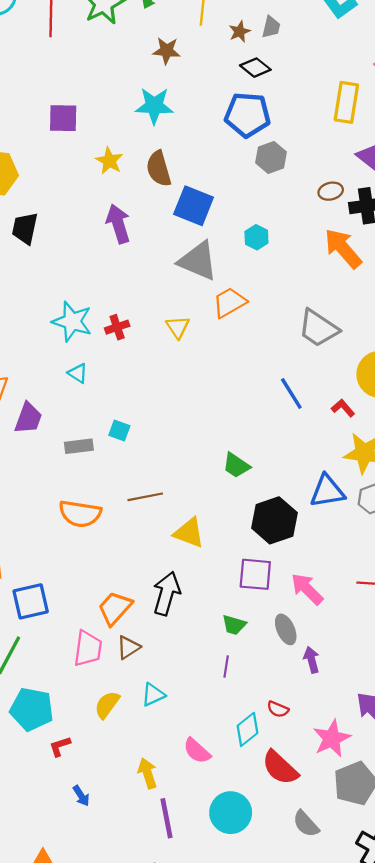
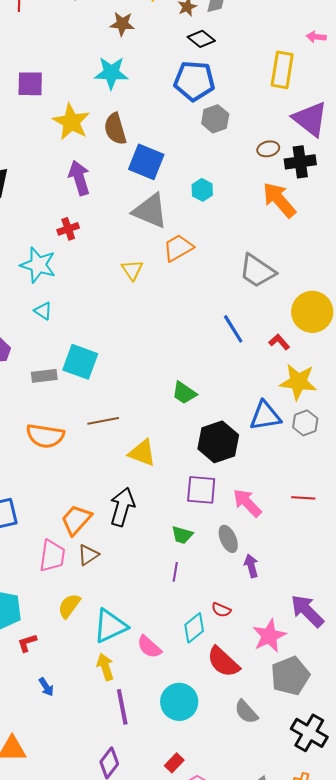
yellow star: (109, 161) -> (71, 122), size x1.5
red cross: (117, 327) -> (68, 229), moved
cyan square: (119, 431) -> (80, 362), size x1.8
cyan triangle: (153, 695) -> (110, 626), moved, size x1.6

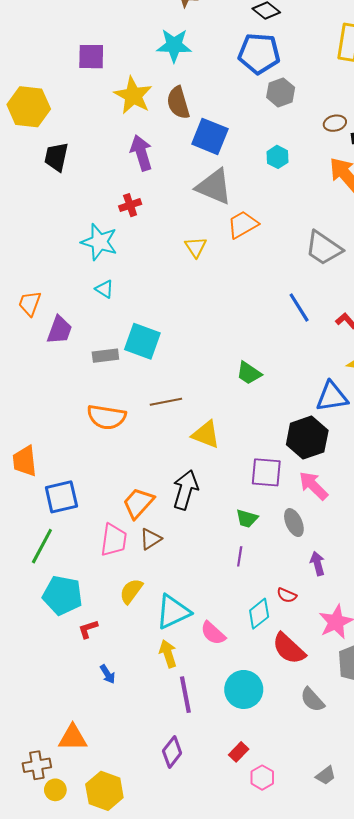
cyan hexagon: (202, 190) -> (278, 157), moved
black hexagon: (218, 442) -> (307, 438), moved
purple arrow: (251, 566) -> (317, 564), moved

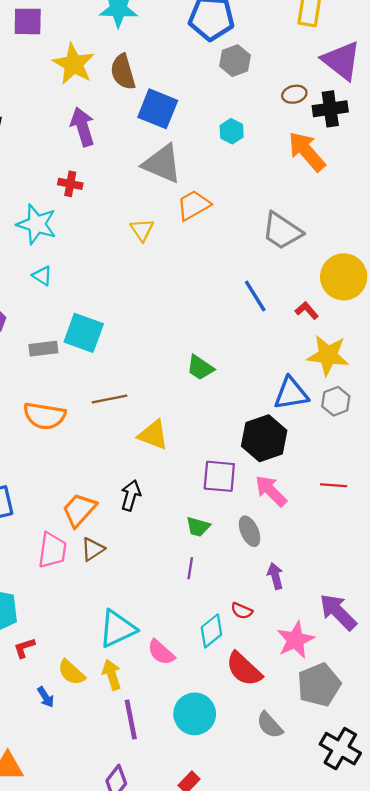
red cross: (130, 205) -> (70, 184), turned 30
black arrow: (185, 490) -> (131, 495), size x0.7
yellow semicircle: (131, 591) -> (71, 672), moved, turned -84

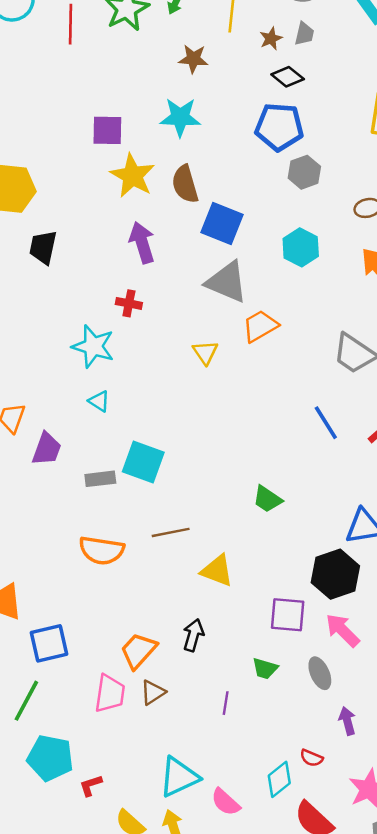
purple square: (28, 21) -> (107, 130), moved
cyan hexagon: (232, 131) -> (301, 247), size x1.4
purple line: (190, 568) -> (226, 703), moved
red L-shape: (24, 648) -> (91, 785), moved

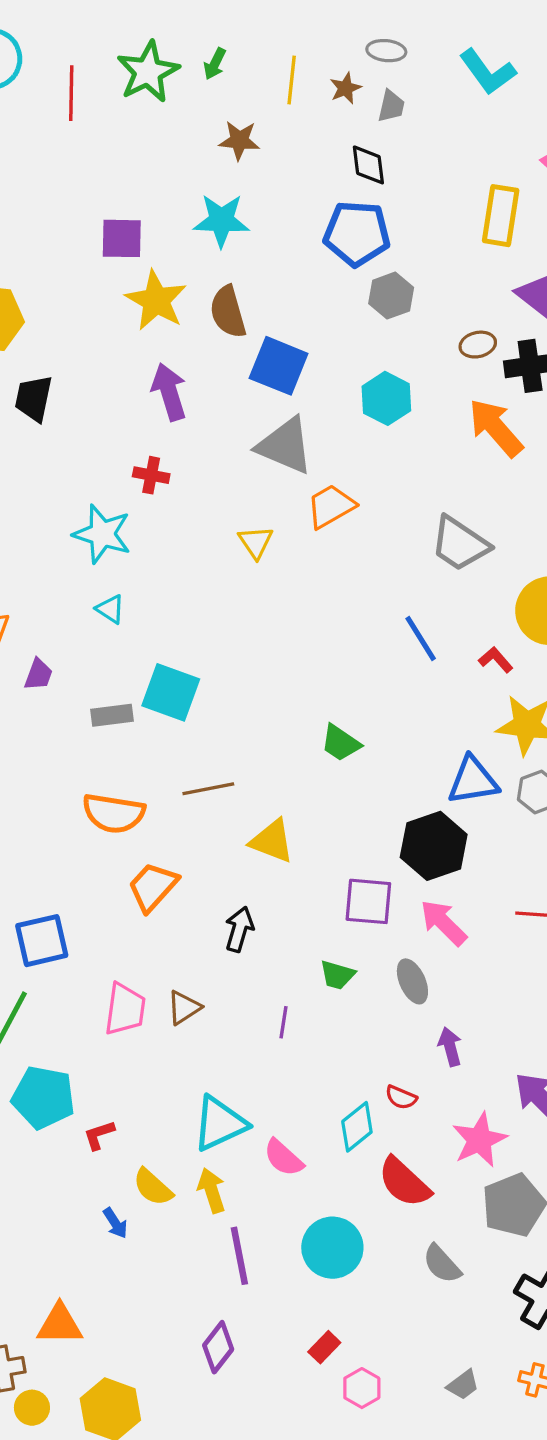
brown star: (271, 39) -> (345, 88), moved
black diamond: (288, 77) -> (368, 165), turned 44
purple trapezoid: (47, 449) -> (38, 674), size x0.7
orange trapezoid: (138, 651) -> (153, 887), moved

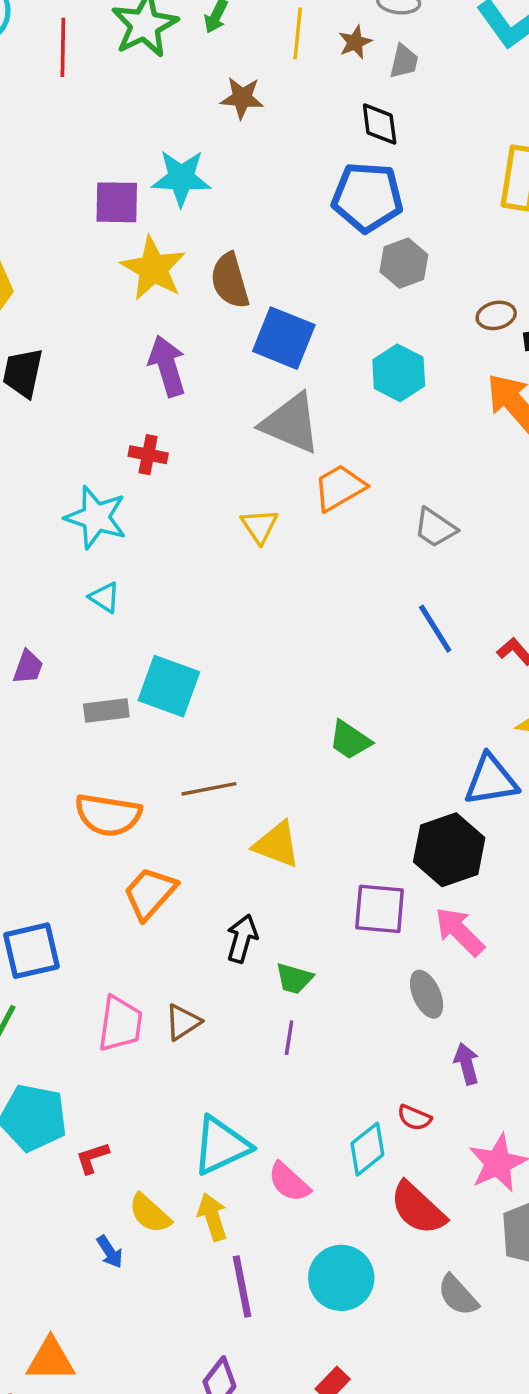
cyan star: (221, 220) -> (181, 178), moved
gray trapezoid: (460, 544) -> (435, 528), moved, size x0.7
green trapezoid: (337, 975) -> (294, 979), moved

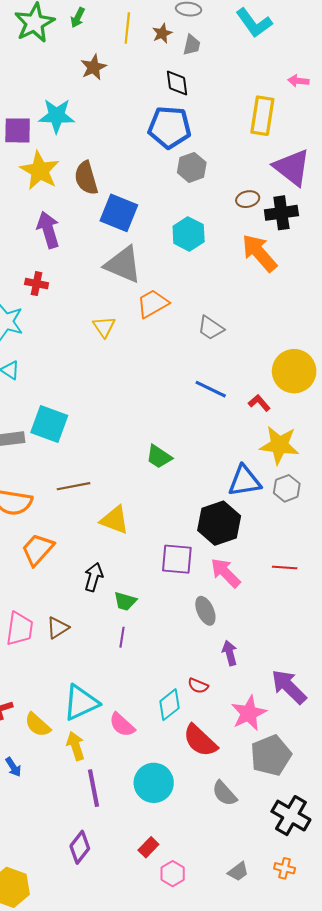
brown star: (242, 98) -> (94, 67), turned -30
blue line: (435, 629) -> (211, 389), turned -32
yellow semicircle: (150, 1213) -> (38, 725), moved

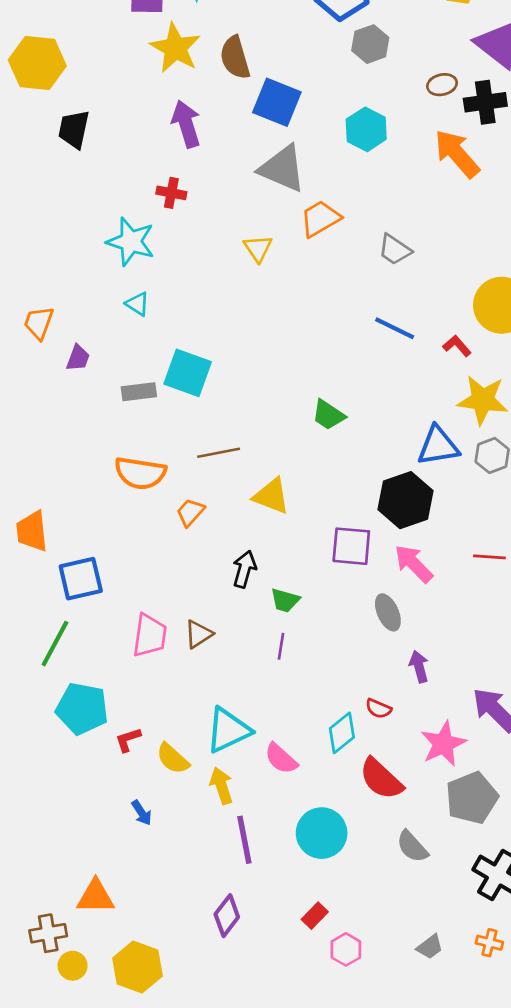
orange trapezoid: (38, 550) -> (190, 512), moved, size x0.7

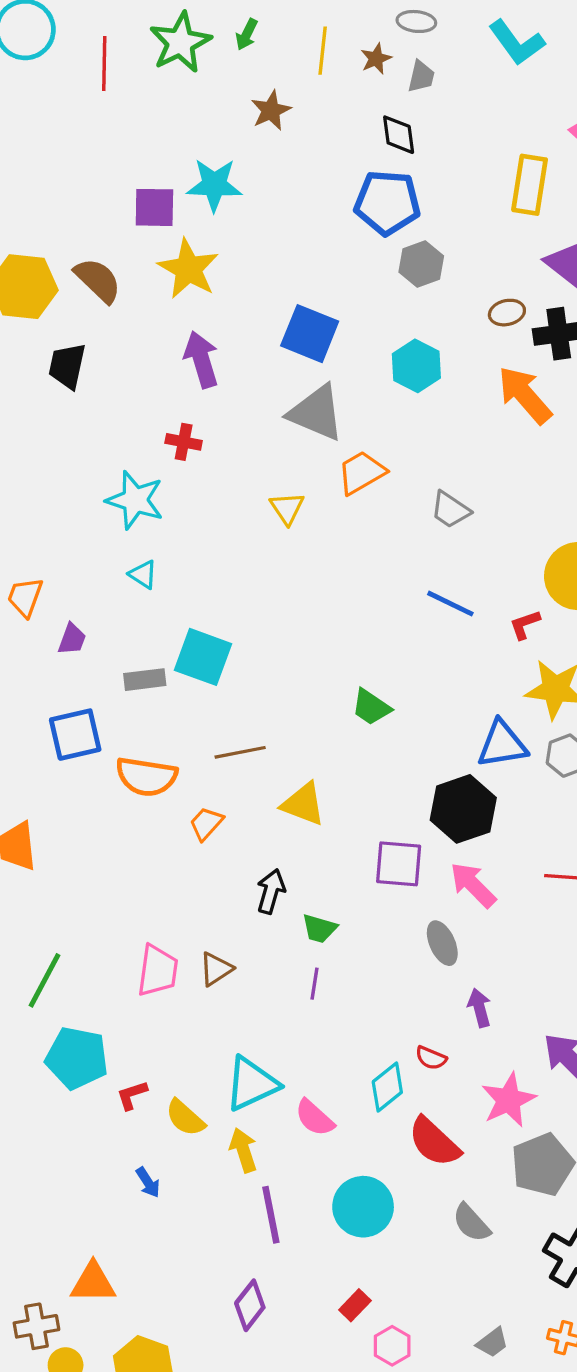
brown semicircle: (235, 58) -> (98, 280), moved, turned 150
red L-shape: (457, 346) -> (525, 625), turned -68
blue square: (81, 579) -> (75, 735), moved

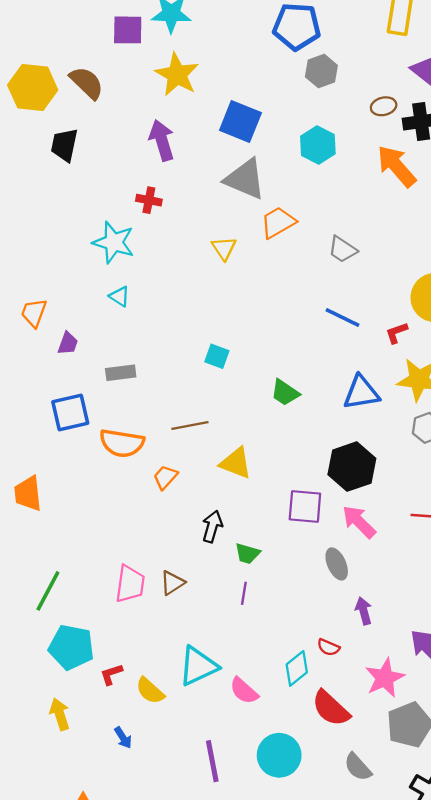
yellow star: (188, 269) -> (177, 75), moved
cyan square: (203, 657) -> (217, 356), moved, size x0.6
blue triangle: (502, 744) -> (361, 393), moved
yellow arrow: (243, 1150) -> (60, 714), moved

